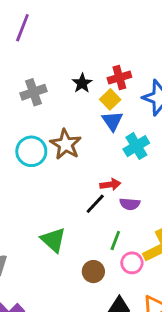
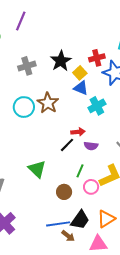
red cross: (119, 78) -> (97, 58), moved
black star: (82, 83) -> (61, 61), size x1.5
blue triangle: (112, 121) -> (81, 88), turned -35

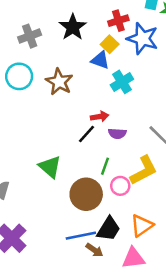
yellow square: (80, 73) -> (110, 44), moved
cyan circle: (24, 107) -> (19, 76), moved
brown circle: (64, 192) -> (86, 194), size x1.6

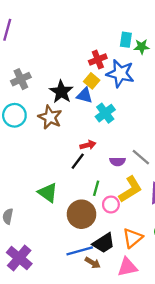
black star: (73, 27) -> (61, 92), moved
purple semicircle: (117, 134) -> (118, 161), moved
black trapezoid: (109, 229) -> (104, 243), turned 30

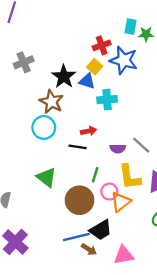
cyan cross: (105, 113) -> (107, 100), turned 30
cyan circle: (14, 115) -> (44, 127), moved
black line: (78, 161) -> (78, 147), turned 60
yellow L-shape: (130, 189) -> (130, 177), turned 112
orange triangle: (133, 238) -> (121, 202), moved

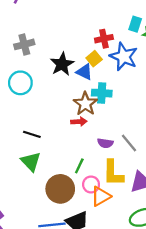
brown star: (51, 102) -> (85, 104), moved
cyan circle: (44, 127) -> (20, 83), moved
black line: (78, 147) -> (32, 134), moved

